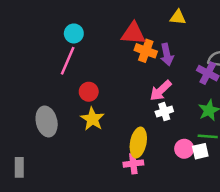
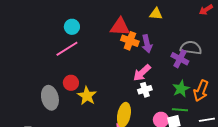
pink line: (68, 61) -> (67, 49), turned 35
red circle: (89, 92) -> (71, 83), moved

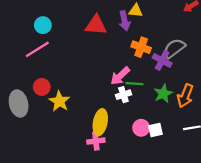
orange cross: (130, 41) -> (141, 47), moved
purple arrow: (147, 44) -> (125, 21), moved
gray semicircle: (191, 48) -> (174, 48), turned -45
green line: (180, 110) -> (134, 84), moved

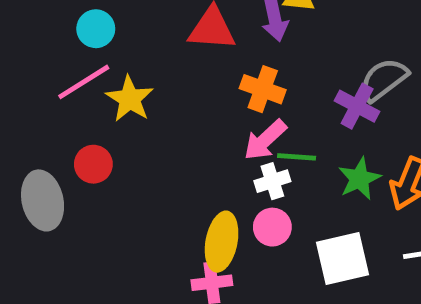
orange cross: (141, 47) -> (263, 89), moved
yellow star: (59, 101) -> (130, 99), moved
pink circle: (141, 128) -> (272, 227), moved
white square: (155, 130) -> (342, 259), size x1.6

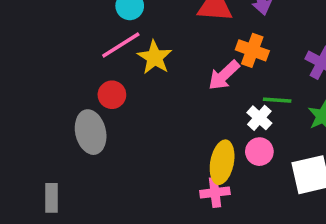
pink arrow: (265, 140) -> (224, 75), moved
red circle: (93, 164) -> (112, 95), moved
white cross: (272, 181) -> (259, 118), turned -30

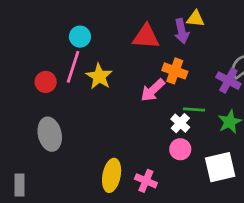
pink line: (121, 45) -> (73, 67), turned -40
red circle: (112, 95) -> (46, 82), moved
yellow ellipse: (222, 162) -> (112, 175), moved
pink cross: (215, 192) -> (146, 181), turned 30

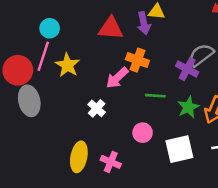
red circle: (46, 82) -> (18, 70), size x1.5
white cross: (180, 123) -> (97, 108), moved
gray ellipse: (50, 134) -> (29, 101), moved

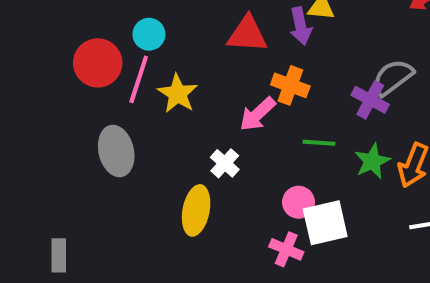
red circle: (18, 70) -> (98, 63), moved
white square: (179, 149) -> (325, 223), moved
yellow ellipse: (79, 157) -> (196, 210), moved
pink cross: (111, 162) -> (286, 249), moved

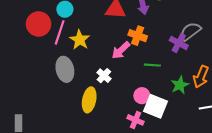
gray ellipse: (116, 151) -> (65, 69), moved
green star: (372, 161) -> (180, 85), moved
white square: (325, 223) -> (156, 106), turned 35

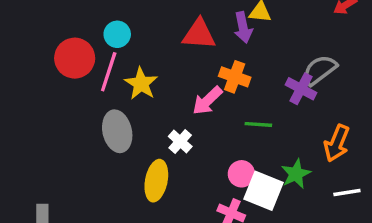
green star: (180, 85) -> (296, 174), moved

